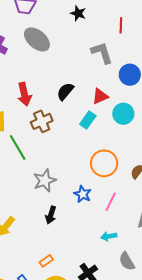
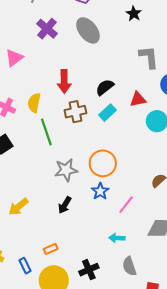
cyan rectangle: (88, 120) -> (107, 113), moved
orange circle: (104, 163) -> (103, 163), moved

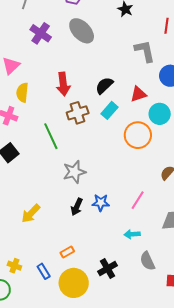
yellow semicircle: (34, 103) -> (22, 93), moved
orange circle: (103, 163) -> (138, 135), moved
blue star: (100, 191) -> (101, 203), moved, turned -30

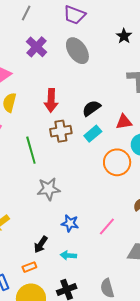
black arrow: (77, 207) -> (41, 244), moved
cyan arrow: (132, 234) -> (68, 255), moved

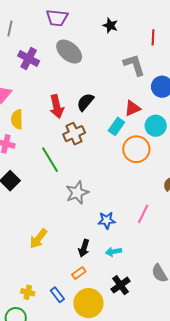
black semicircle: (91, 108) -> (85, 102), moved
cyan rectangle: (93, 134) -> (116, 126), moved

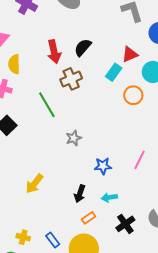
orange circle: (136, 149) -> (133, 95), size x0.7
gray star: (77, 193) -> (74, 138), size x0.7
orange rectangle: (79, 273) -> (88, 218), moved
black cross: (121, 285) -> (125, 224), moved

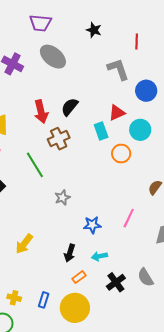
cyan rectangle: (114, 72) -> (101, 131), turned -54
blue rectangle: (53, 240) -> (44, 300), turned 56

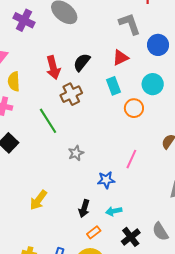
red triangle: (117, 113) -> (120, 58), moved
pink line: (129, 218) -> (131, 159), moved

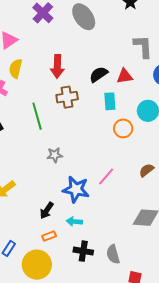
black semicircle: (82, 62) -> (99, 74), moved
blue star: (106, 180) -> (76, 189), size x1.5
black cross: (131, 237) -> (83, 251), turned 30

